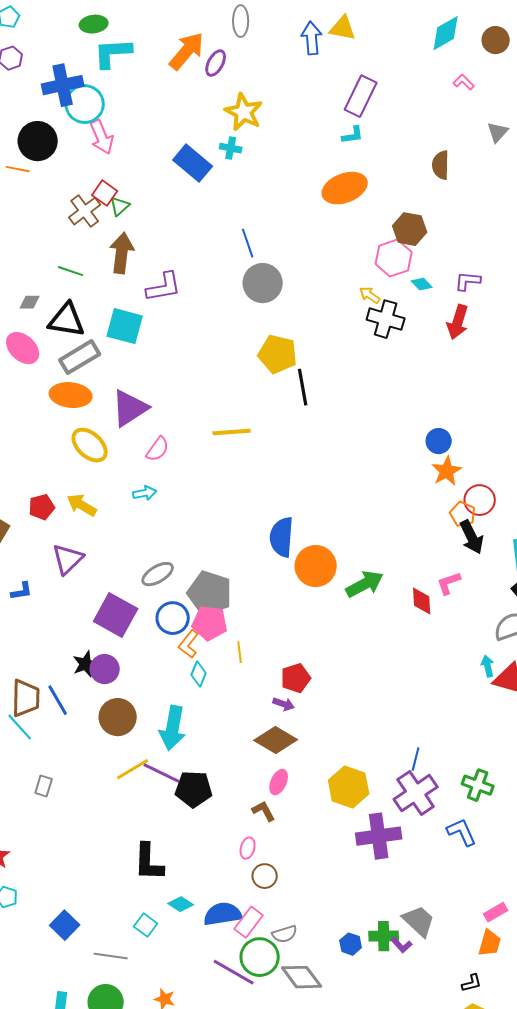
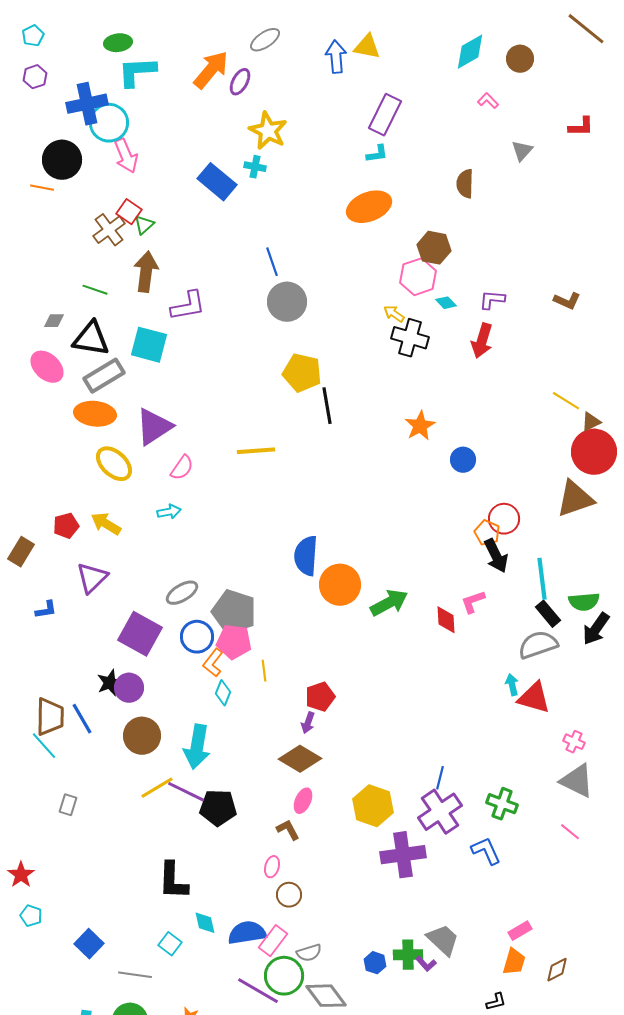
gray ellipse: (241, 21) -> (265, 40), turned 56
orange star: (447, 471) -> (420, 426), moved
purple arrow: (284, 704) -> (308, 723), turned 90
cyan diamond: (181, 904) -> (205, 923), turned 45

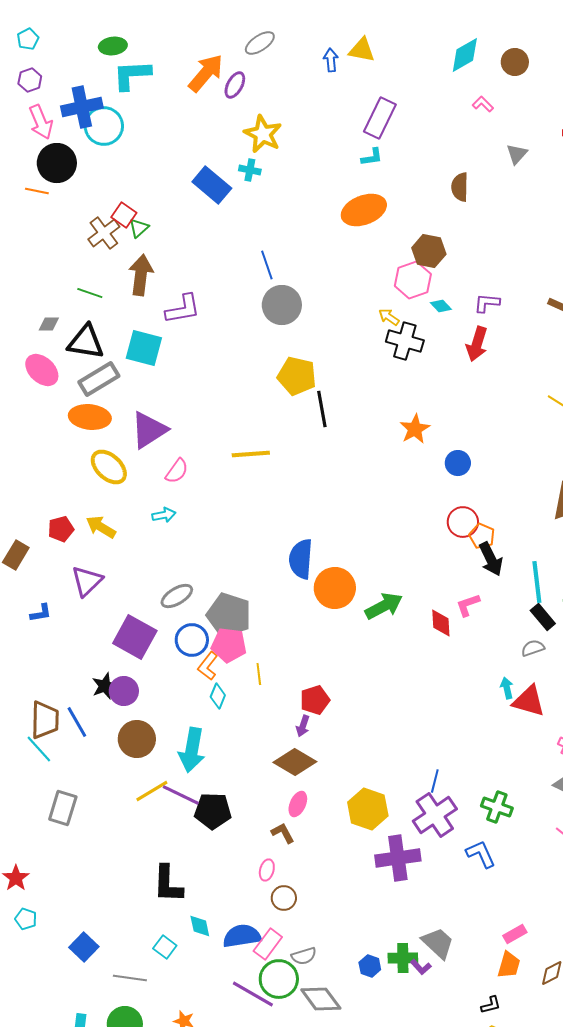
blue arrow: (336, 57) -> (331, 60), size x0.7
pink arrow: (126, 156) -> (41, 122), moved
red circle: (504, 519) -> (463, 522), moved
gray semicircle: (538, 645) -> (533, 648), size x0.6
gray rectangle: (68, 805) -> (63, 808), size x1.6

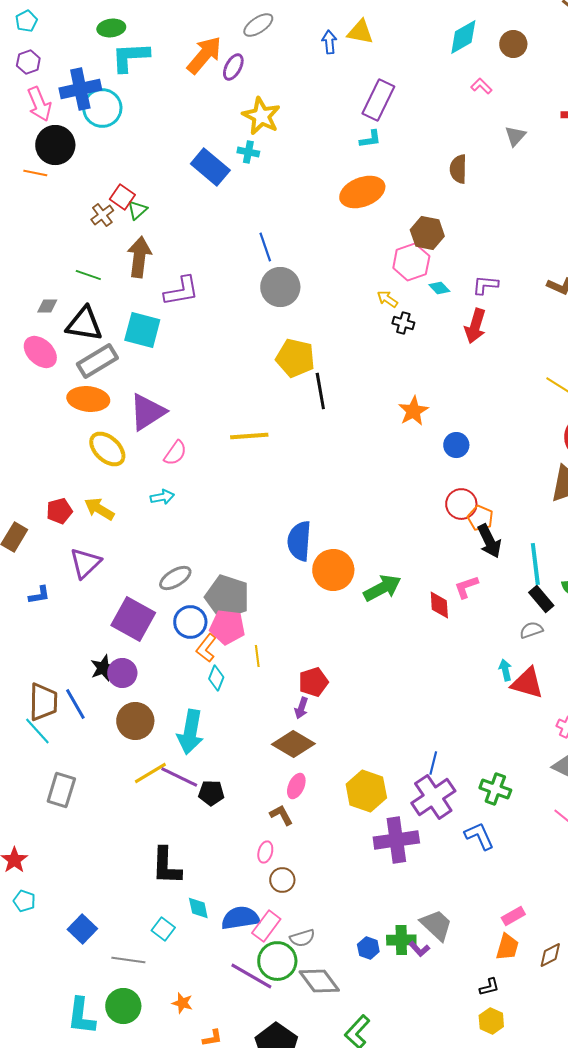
brown cross: (104, 233) -> (102, 215), size x0.7
black cross: (405, 341) -> (403, 323), size x0.6
black pentagon: (213, 811) -> (211, 793), size x0.7

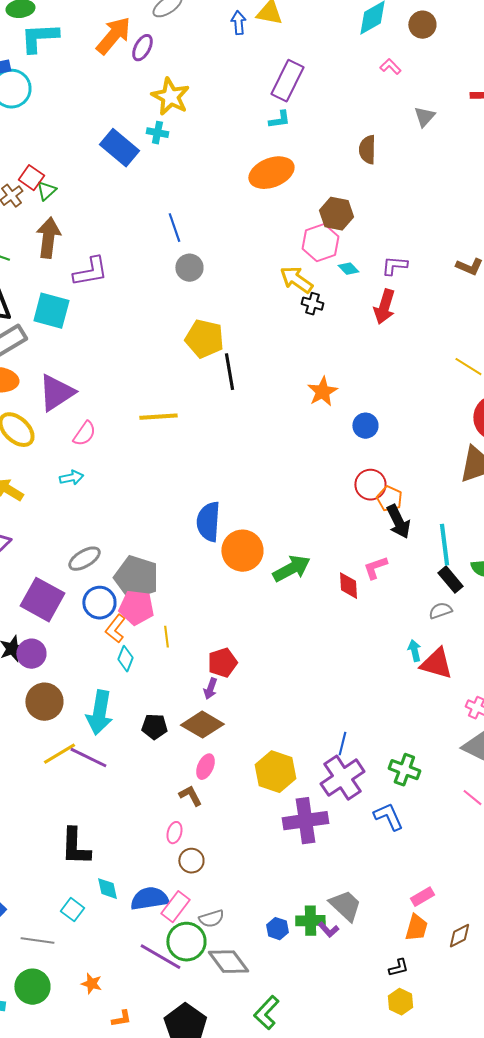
gray circle: (280, 287) -> (189, 268), size x0.7
yellow arrow: (387, 299) -> (296, 280), size x1.6
black pentagon: (211, 793) -> (154, 727), moved

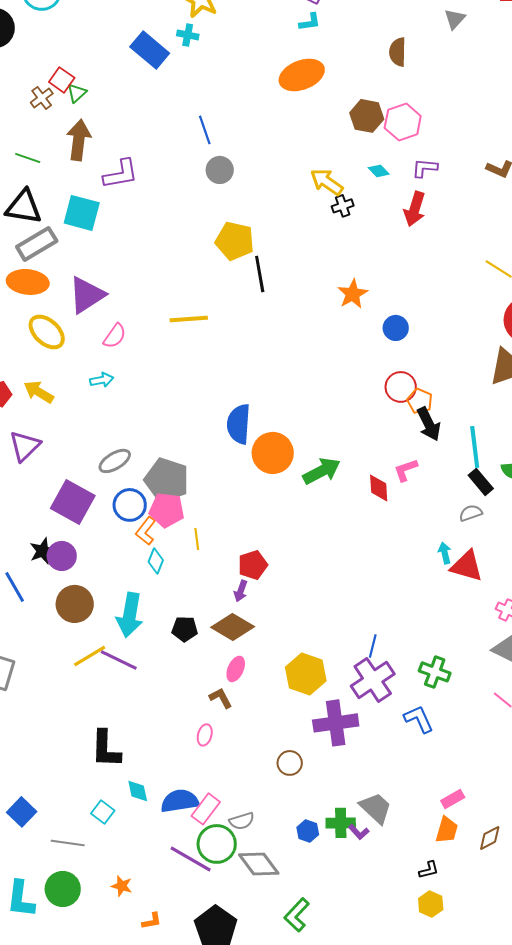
pink hexagon: (320, 243) -> (403, 122), moved
black cross: (312, 304) -> (343, 206), turned -35
brown circle: (191, 861) -> (290, 763), moved

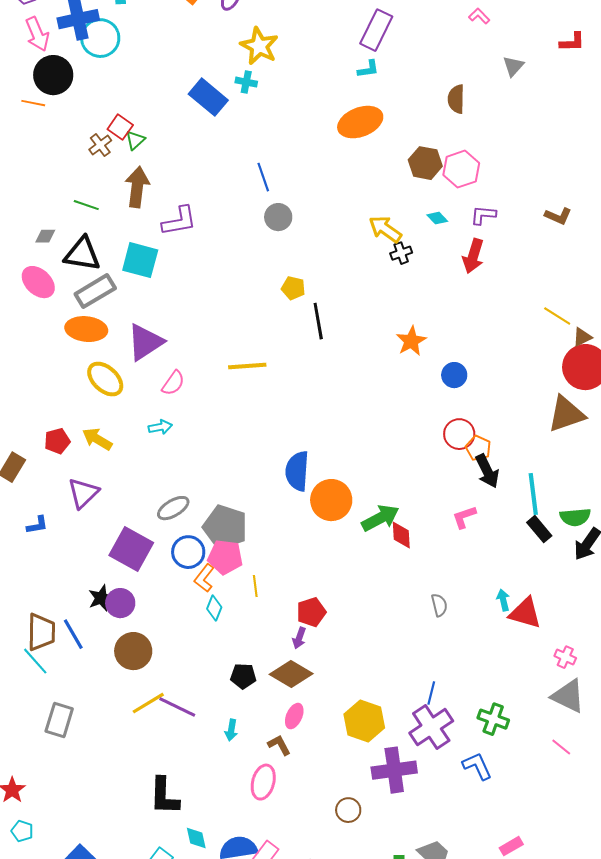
yellow pentagon: (235, 241) -> (293, 288), size x0.6
red diamond: (379, 488) -> (401, 535), moved
gray semicircle: (471, 513) -> (439, 605), moved, turned 95
cyan arrow: (130, 615) -> (231, 730), moved, size x0.5
pink ellipse: (205, 735) -> (263, 782), size x1.6

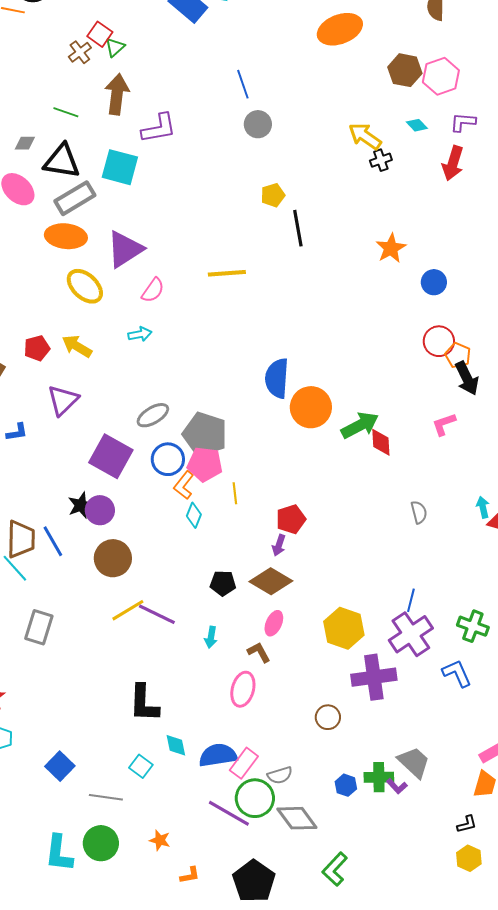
yellow pentagon: (293, 288) -> (273, 195), turned -30

